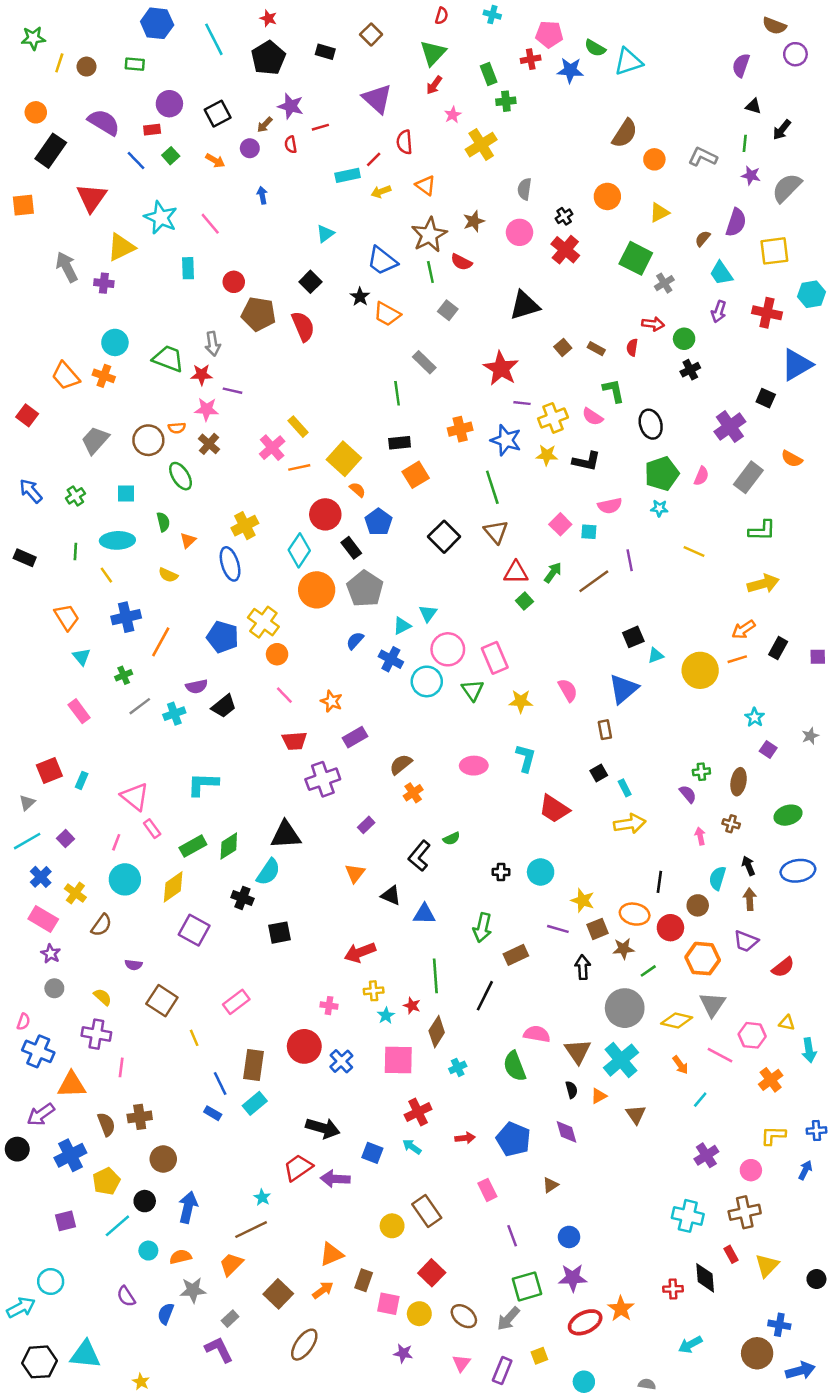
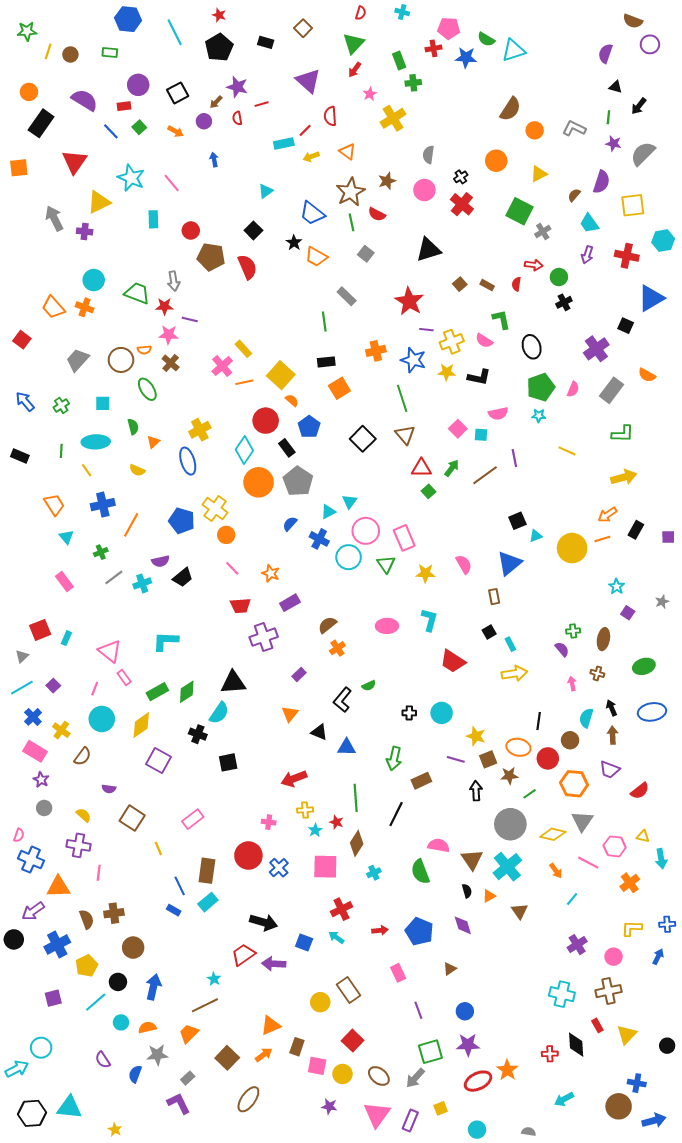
pink triangle: (461, 1363) -> (377, 1114), size x1.8

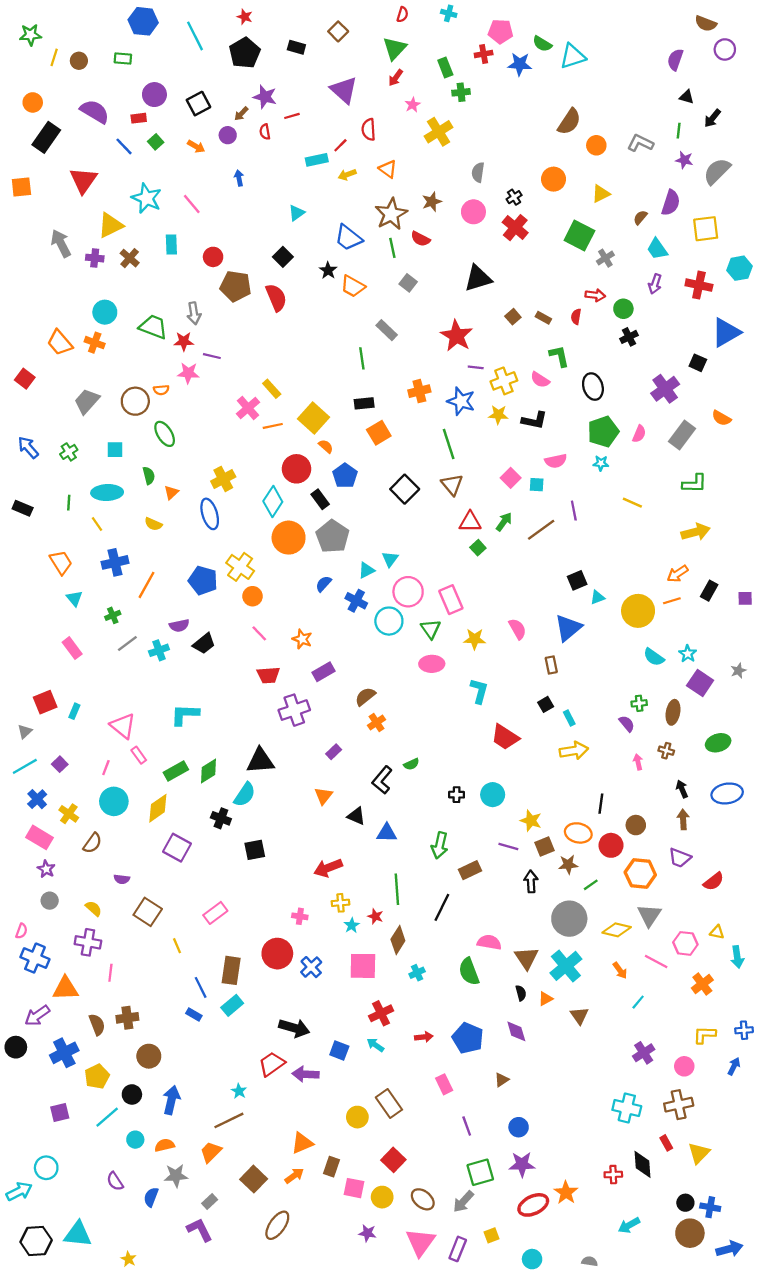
brown cross: (171, 363) -> (130, 258), moved
purple square: (628, 613) -> (700, 683), size x1.6
pink ellipse: (387, 626) -> (432, 664), moved
cyan semicircle: (586, 718) -> (654, 657), moved, turned -72
black circle: (667, 1046) -> (685, 1203), moved

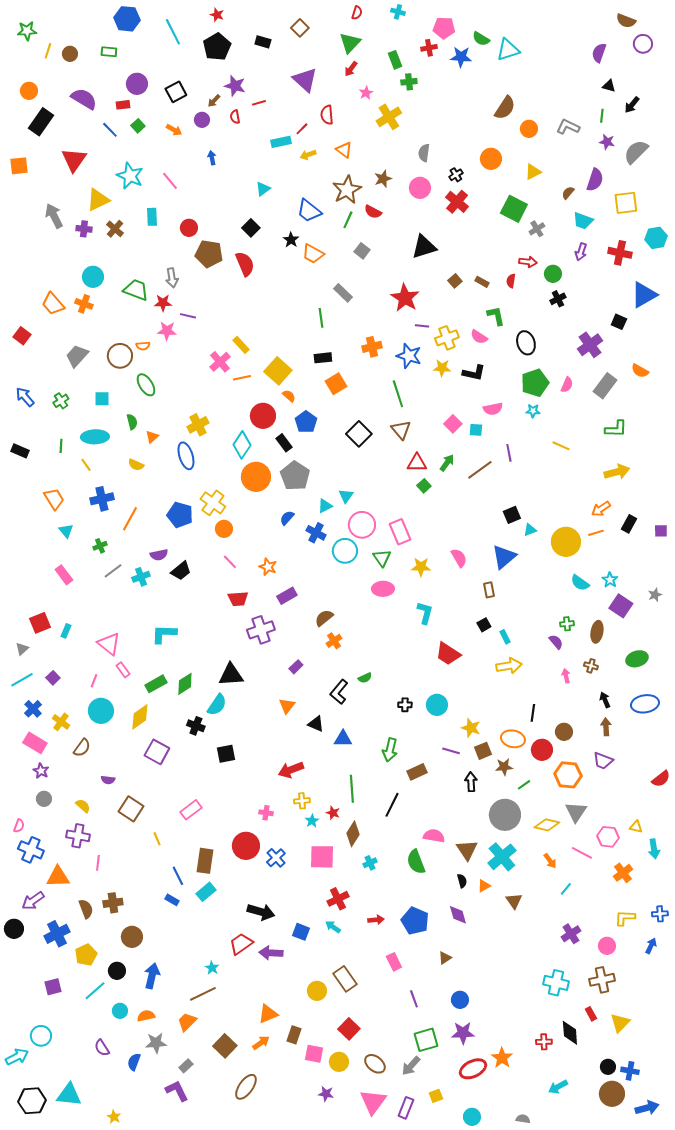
green line: (392, 248) -> (348, 220), turned 36
cyan trapezoid: (657, 249) -> (583, 221), turned -35
red semicircle: (714, 881) -> (661, 779), moved

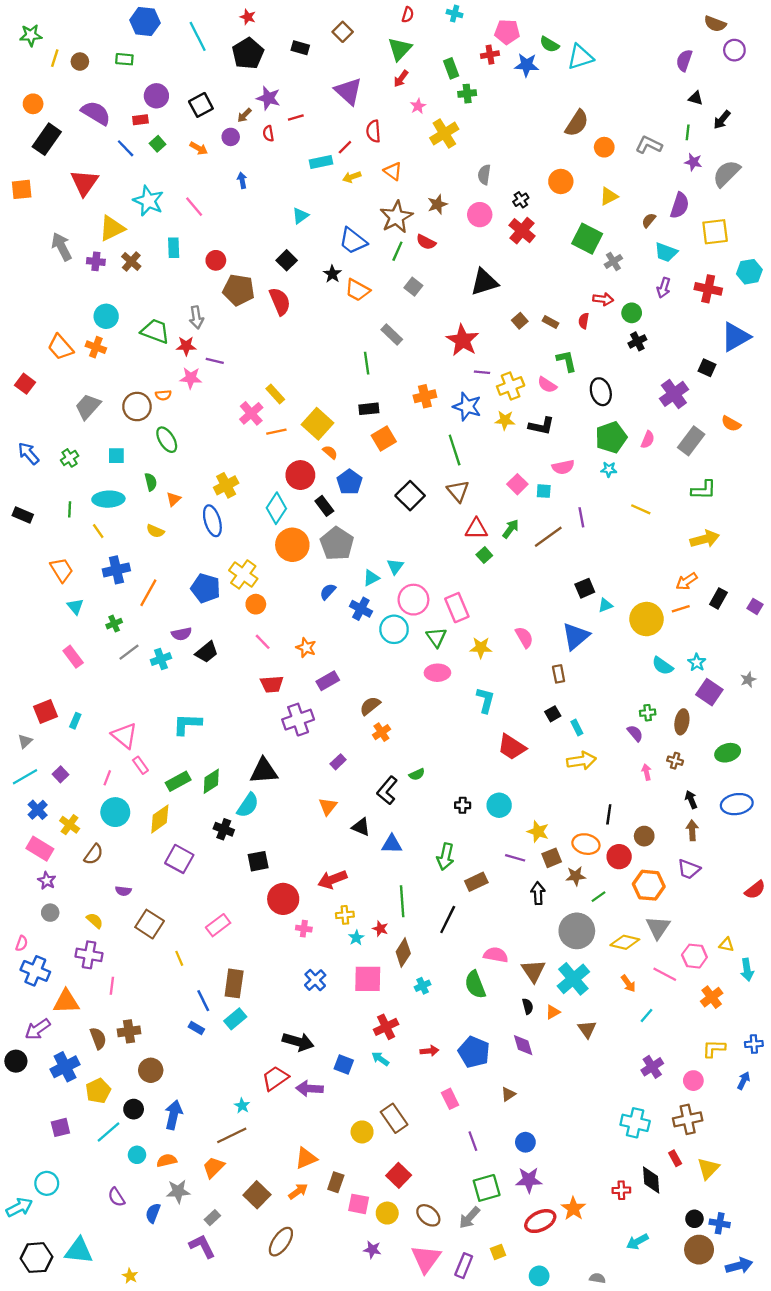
purple square: (661, 531) -> (755, 606), turned 32
red circle: (246, 846) -> (283, 899), moved

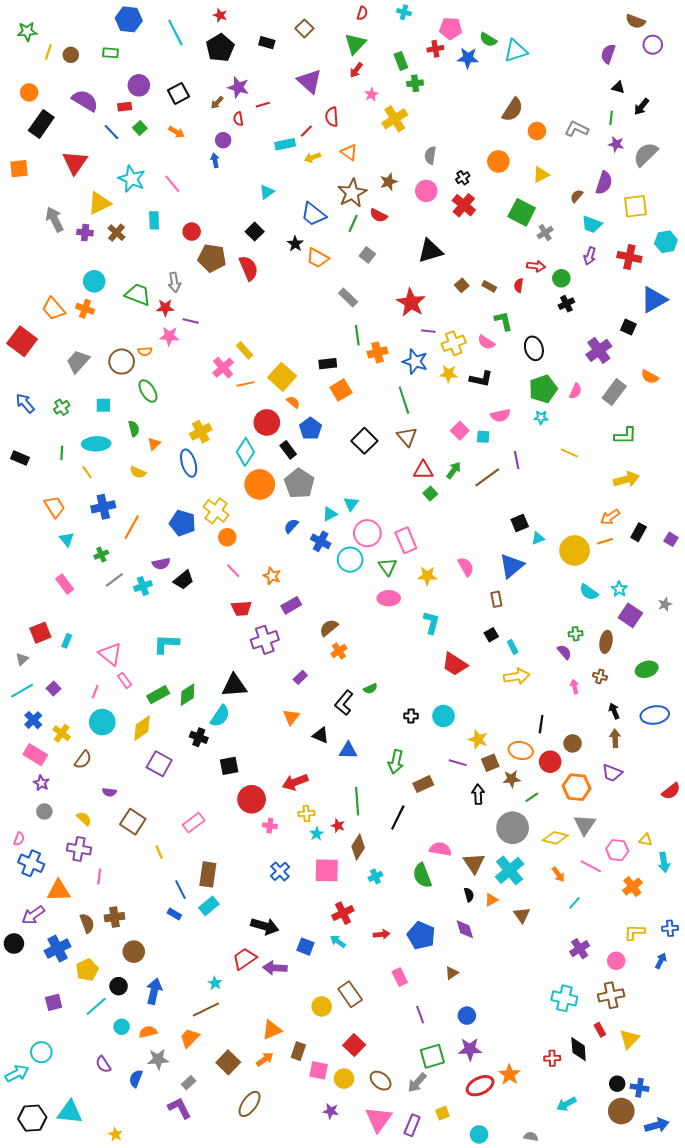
purple circle: (231, 137) -> (223, 140), moved
green line: (367, 363) -> (357, 335), moved
red square: (25, 384) -> (22, 341), size x1.6

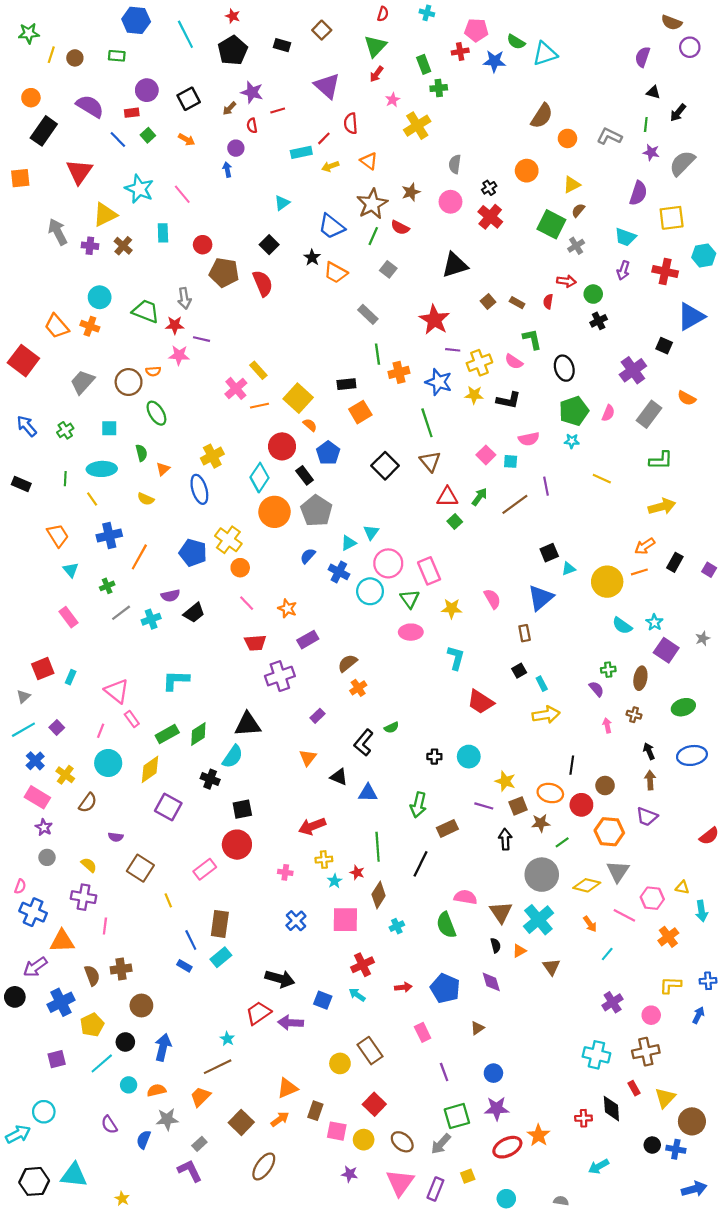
brown semicircle: (577, 196) -> (578, 210), moved
red circle: (252, 799) -> (237, 845), moved
brown circle: (621, 1111) -> (692, 1121), moved

